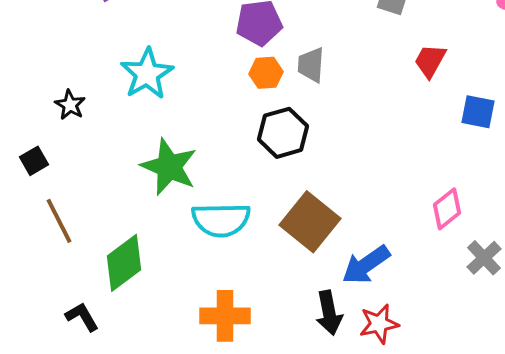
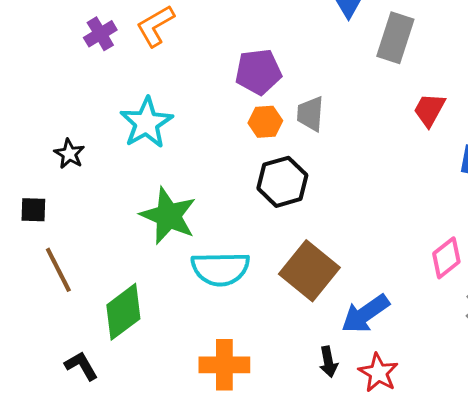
black square: (34, 161) -> (33, 210), turned 32
black arrow: (329, 313) -> (328, 362), size x0.7
red star: (379, 324) -> (378, 373), turned -30

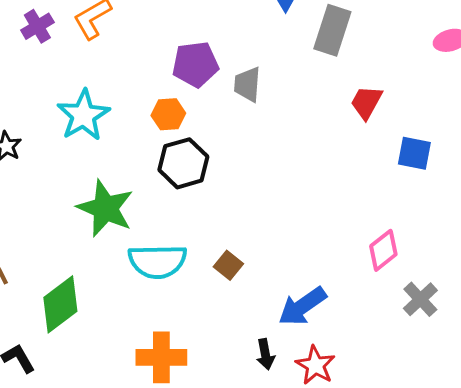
gray trapezoid: (310, 114) -> (247, 84), moved
orange hexagon: (265, 122) -> (168, 114), moved
black hexagon: (282, 182) -> (183, 163), moved
brown square: (309, 271) -> (228, 265), moved, size x0.5

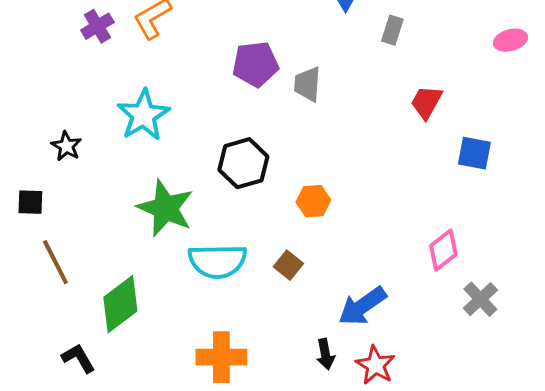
gray rectangle: (332, 30) -> (392, 30), size x0.6
orange hexagon: (168, 114) -> (313, 201), moved

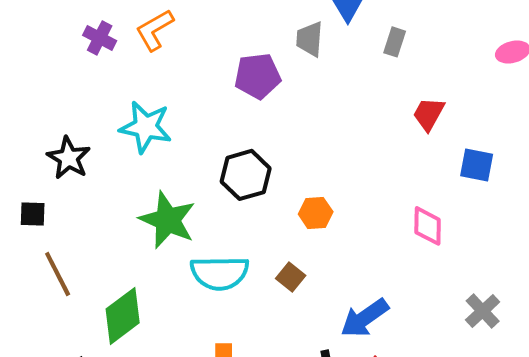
purple cross: (97, 26) -> (100, 38), turned -32
gray trapezoid: (307, 84) -> (310, 39), moved
cyan star: (143, 115) -> (146, 127), turned -30
black star: (66, 146) -> (69, 158), size x1.4
pink diamond: (443, 250) -> (428, 226), moved, turned -51

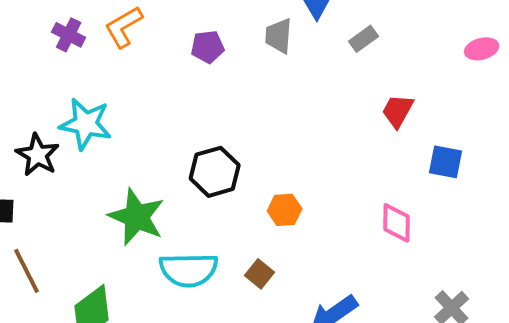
gray rectangle: (395, 42) -> (364, 39), turned 36
purple pentagon: (258, 76) -> (208, 47), moved, size x0.7
cyan star: (146, 127) -> (86, 124), moved

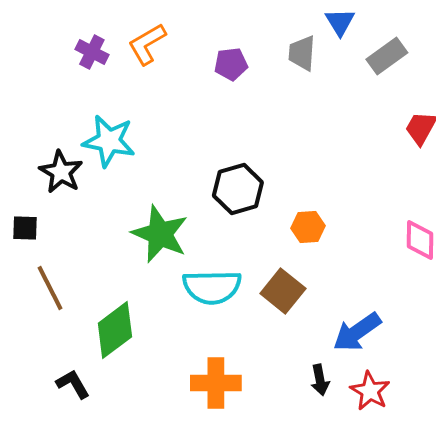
gray rectangle: (364, 39) -> (387, 56), size x1.4
brown square: (260, 274) -> (283, 291), size x1.5

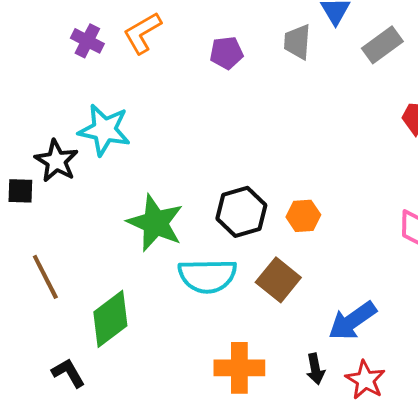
black hexagon: (238, 189) -> (241, 212), moved
black square: (25, 228) -> (20, 191), moved
orange cross: (216, 383) -> (239, 368), moved

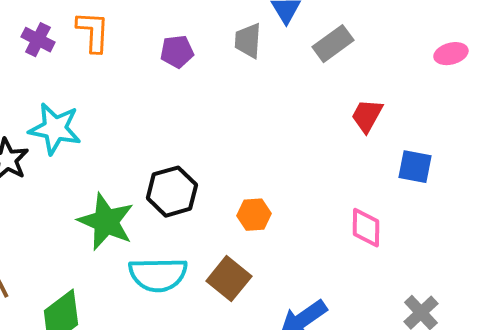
orange L-shape: (142, 33) -> (93, 32), turned 123
black hexagon: (241, 212) -> (172, 192), moved

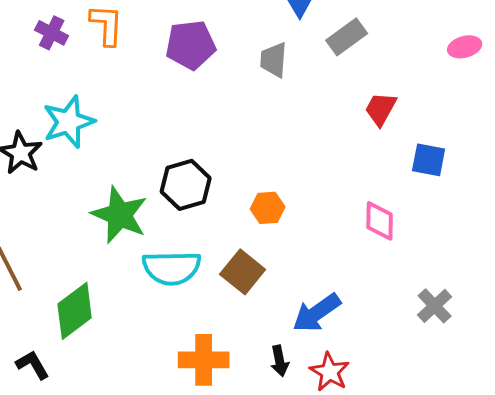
gray trapezoid: (248, 41) -> (274, 60), moved
purple pentagon: (177, 52) -> (191, 45), size x1.5
cyan star: (55, 129) -> (69, 122), turned -30

